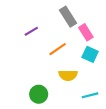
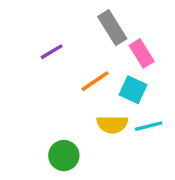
cyan square: (90, 54) -> (133, 90), moved
cyan line: (90, 95) -> (149, 126), moved

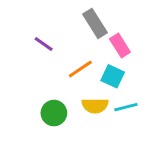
purple line: (52, 52) -> (44, 44), turned 66
green circle: (64, 156) -> (54, 113), moved

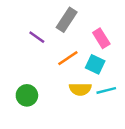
gray rectangle: (95, 23) -> (67, 20), moved, turned 65
green circle: (54, 113) -> (27, 95), moved

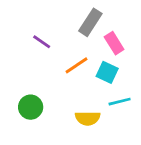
gray rectangle: (67, 20) -> (90, 22), moved
yellow semicircle: (80, 89) -> (88, 118), moved

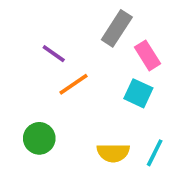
orange line: (76, 65) -> (74, 84), moved
cyan line: (120, 102) -> (155, 153), moved, turned -50

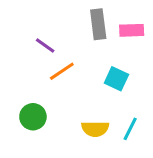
gray rectangle: (117, 28) -> (98, 24), turned -40
pink rectangle: (147, 55) -> (132, 30), moved, turned -60

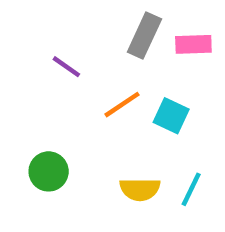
gray rectangle: (98, 24) -> (144, 36), turned 32
orange line: (62, 71) -> (122, 105), moved

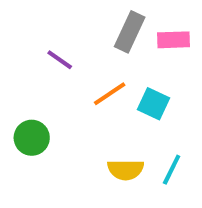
green circle: (49, 171) -> (32, 138), moved

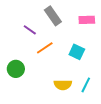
gray rectangle: (130, 32) -> (53, 16), moved, turned -60
orange line: (110, 94) -> (45, 48), moved

